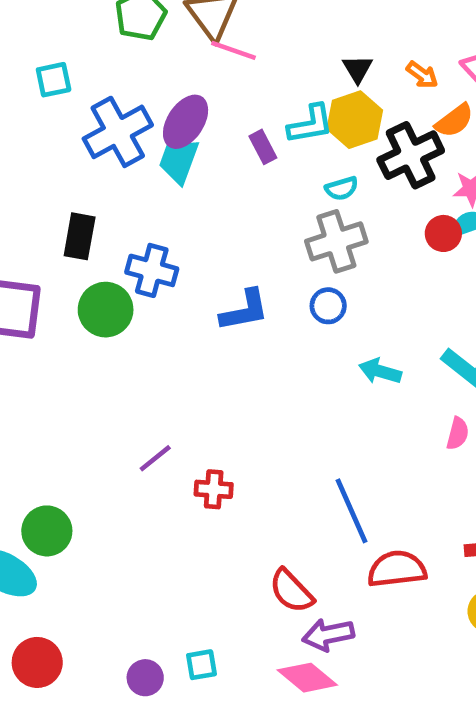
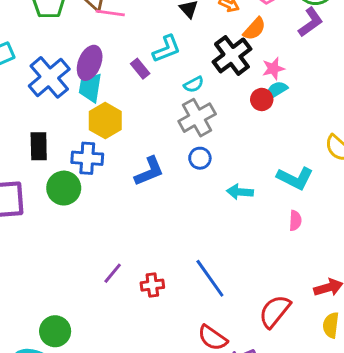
yellow hexagon: (355, 120) -> (105, 121), moved
blue line: (351, 511) -> (210, 278), moved
red semicircle: (397, 569) -> (275, 311), turned -33

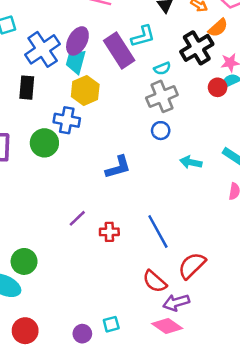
purple rectangle: (140, 69) -> (119, 50), size x2.0
black rectangle: (39, 146) -> (27, 88), moved
blue L-shape: (149, 171) -> (118, 167), moved
red semicircle: (275, 311) -> (192, 266), moved

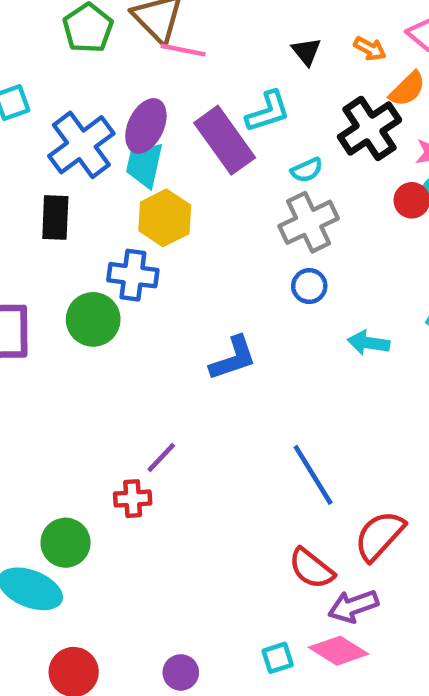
red cross: (109, 232) -> (133, 499), moved
cyan square: (111, 324) -> (278, 658), moved

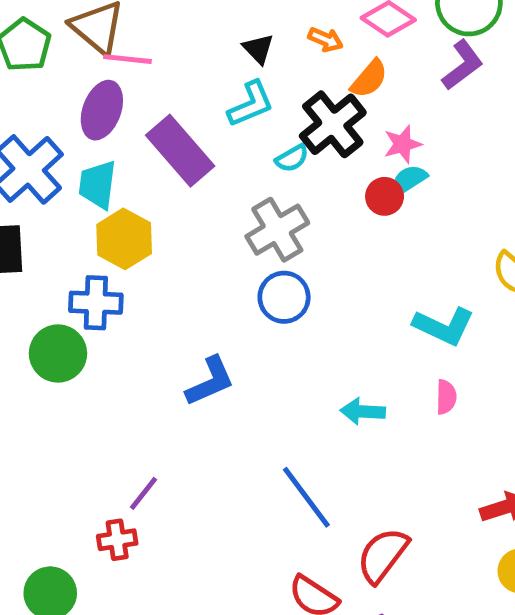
cyan L-shape: (268, 112) -> (251, 104), moved
purple ellipse: (146, 126) -> (102, 110), moved
cyan semicircle: (307, 170) -> (292, 158), moved
blue circle: (309, 286) -> (284, 297), size x1.4
cyan arrow: (369, 343) -> (363, 411), moved

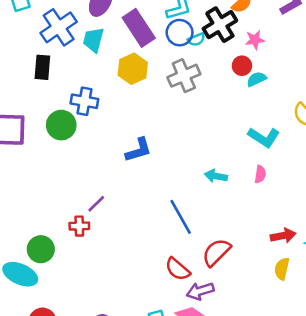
cyan semicircle: (409, 180) -> (256, 79), moved
yellow hexagon: (124, 239) -> (133, 69), moved
blue circle: (284, 297) -> (180, 33), moved

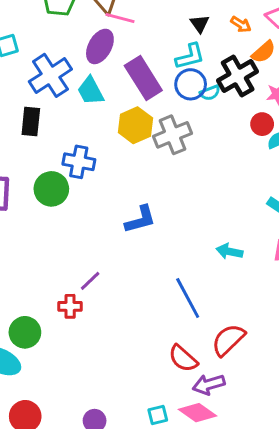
cyan trapezoid: (93, 40) -> (91, 91), turned -44
gray cross: (184, 76) -> (172, 135), moved

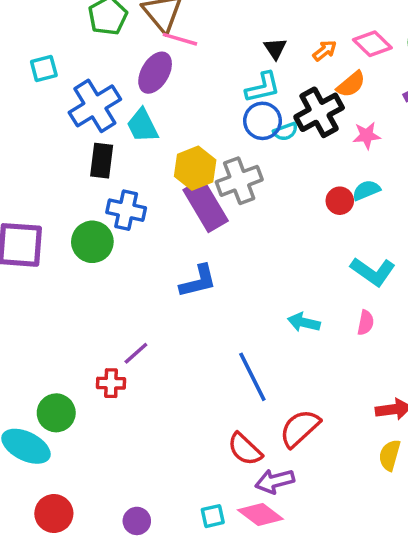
orange arrow: (241, 24) -> (325, 51), turned -72
purple rectangle: (143, 78) -> (206, 205), moved
black rectangle: (31, 122) -> (102, 161), moved
red circle: (262, 124) -> (340, 201), moved

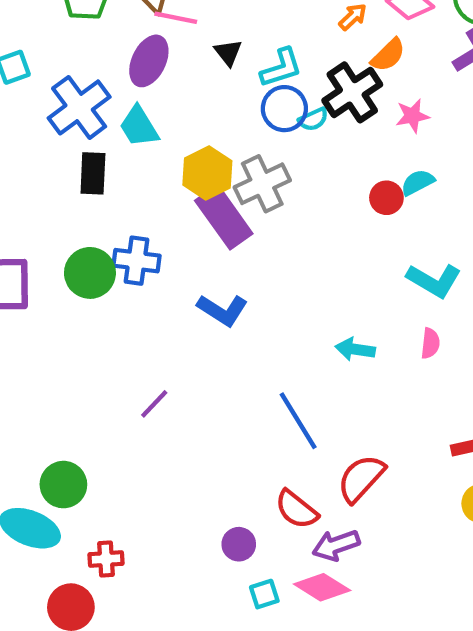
black triangle: (275, 49) -> (228, 53), moved
blue cross: (126, 210) -> (137, 261), moved
blue L-shape: (198, 281) -> (222, 310), turned 51
red cross: (111, 383) -> (106, 559), moved
purple circle: (137, 521) -> (239, 544), moved

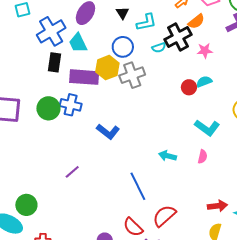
blue circle: (284, 109) -> (123, 47), moved
purple rectangle: (224, 217) -> (84, 77), moved, turned -56

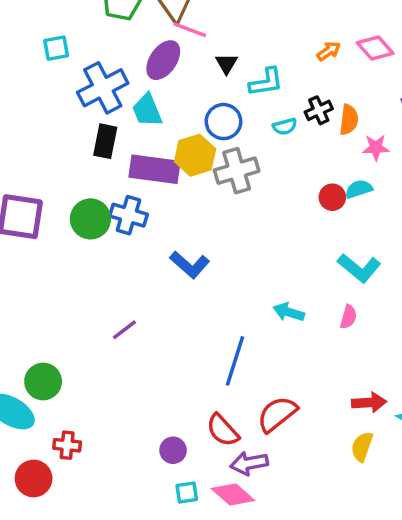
orange semicircle: (196, 21) -> (349, 120), moved, turned -48
black cross: (178, 37) -> (319, 110), size x0.6
pink star: (205, 51) -> (376, 148), moved
blue line: (138, 186) -> (235, 361), turned 40

